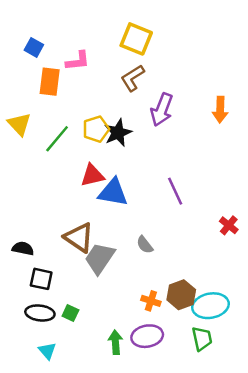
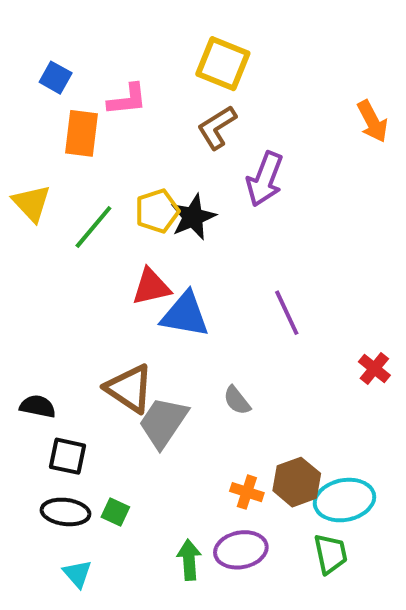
orange arrow: (220, 110) -> (372, 121), moved, turned -30

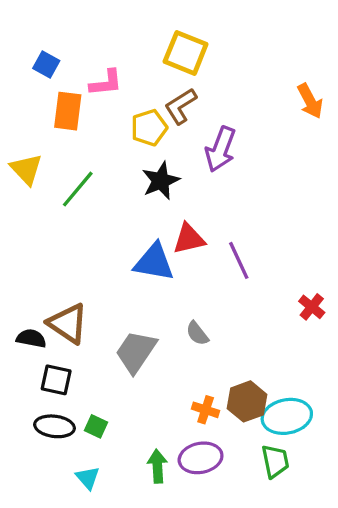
yellow pentagon: (157, 211) -> (149, 128), moved
red triangle: (151, 287) -> (189, 239), moved
brown triangle: (129, 388) -> (68, 323), moved
cyan triangle: (77, 574) -> (88, 478), moved

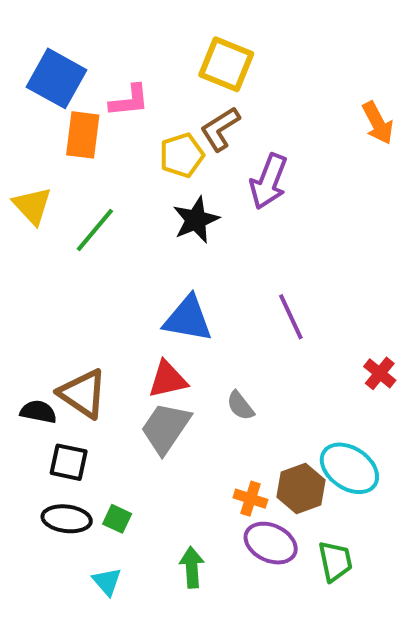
blue square: (46, 65) -> (57, 78), size x1.8
red triangle: (189, 239) -> (168, 379), moved
cyan ellipse: (287, 416) -> (349, 468), moved, turned 45
purple ellipse: (201, 458) -> (271, 543), moved, turned 36

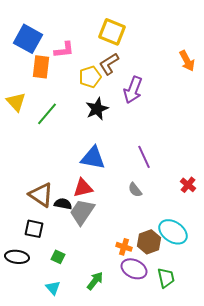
gray semicircle: (240, 406) -> (135, 190), moved
black semicircle: (38, 412) -> (63, 204), moved
black ellipse: (67, 519) -> (17, 257), moved
green arrow: (192, 567) -> (95, 281), turned 42

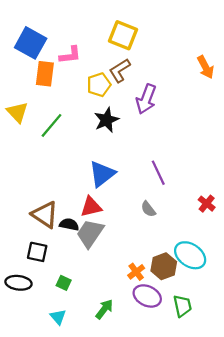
blue triangle: (93, 158) -> (102, 174), turned -48
orange cross: (124, 247) -> (136, 272), turned 35

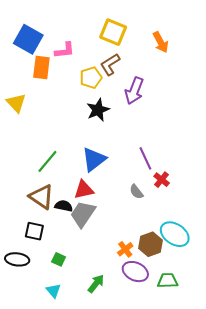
orange arrow: (206, 67) -> (161, 42), moved
green line: (51, 125) -> (47, 161), moved
red cross: (207, 204) -> (162, 180), moved
green trapezoid: (182, 306) -> (168, 281), turned -80

